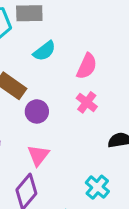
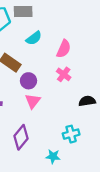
pink triangle: (38, 155) -> (33, 101), moved
cyan cross: (97, 187) -> (71, 134), turned 35

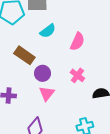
pink cross: (64, 74) -> (77, 75), moved

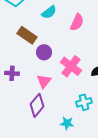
pink cross: (77, 75) -> (71, 66), moved, size x1.5
pink triangle: (47, 93) -> (44, 81), moved

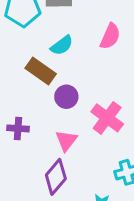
cyan semicircle: (49, 12) -> (62, 45), moved
pink semicircle: (77, 22) -> (110, 36), moved

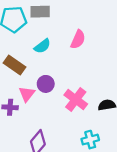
brown rectangle: (41, 71) -> (15, 65), moved
pink triangle: (66, 141) -> (27, 94), moved

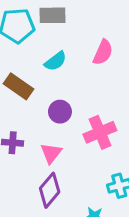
pink triangle: (27, 94) -> (51, 153), moved
pink cross: (76, 99) -> (100, 132), turned 30

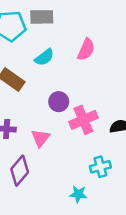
purple circle: (60, 112) -> (59, 102), moved
purple diamond: (50, 190) -> (20, 171), moved

